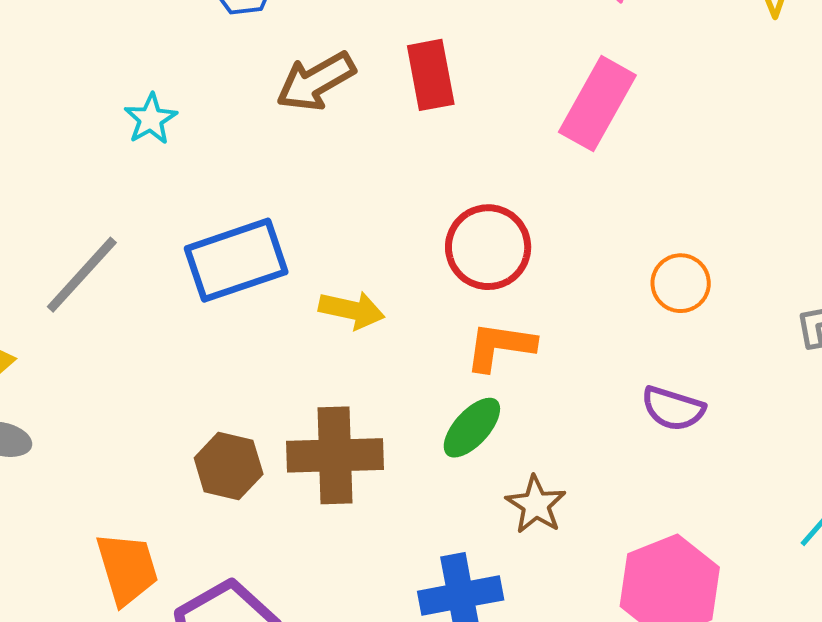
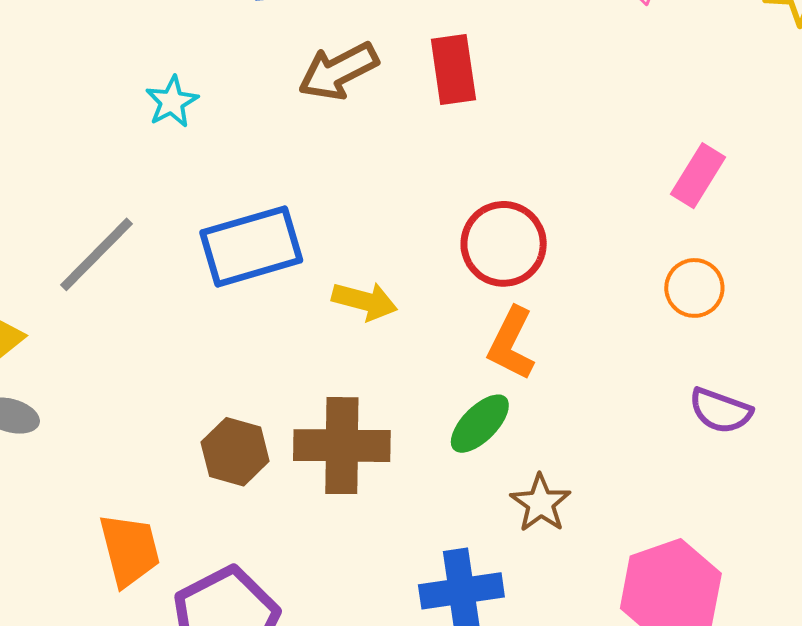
pink rectangle: (597, 104) -> (698, 176), moved, size x0.7
orange L-shape: (500, 346) -> (511, 344), turned -74
purple semicircle: (673, 409) -> (721, 411), moved

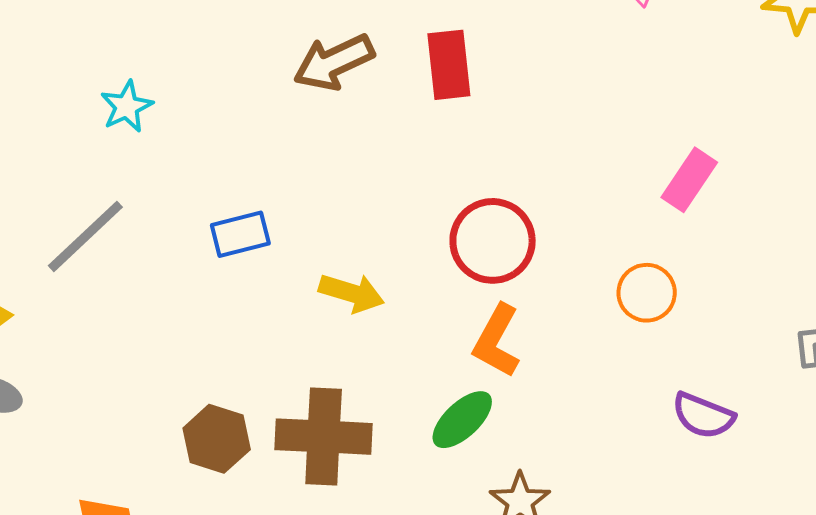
cyan star: (172, 102) -> (127, 107), moved
blue rectangle: (251, 246) -> (240, 234), size x0.6
orange circle: (694, 288) -> (647, 293), moved

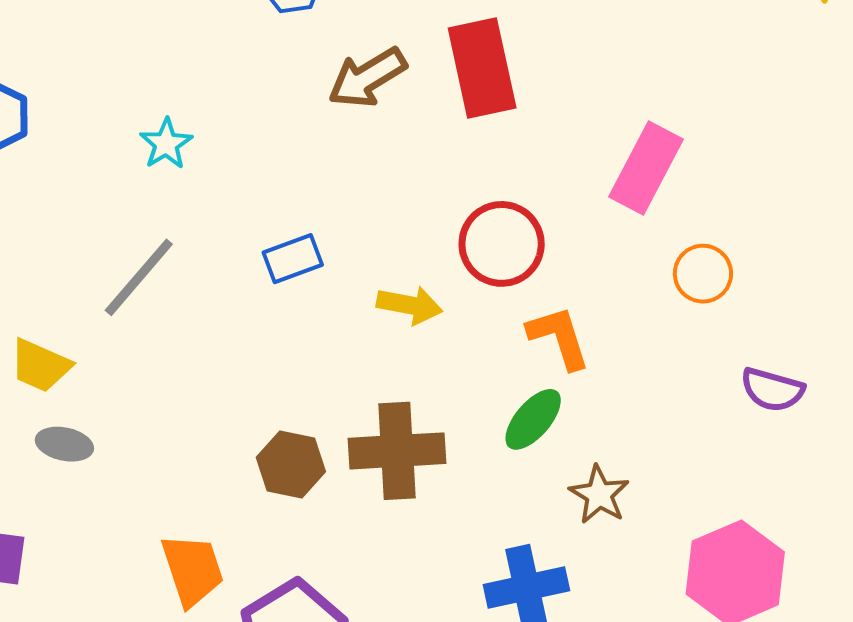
red rectangle: (449, 65) -> (482, 68), size x1.4
pink rectangle: (689, 180) -> (646, 168), moved, size x1.4
red circle: (493, 241) -> (502, 244), moved
orange L-shape: (497, 341) -> (559, 337), turned 140

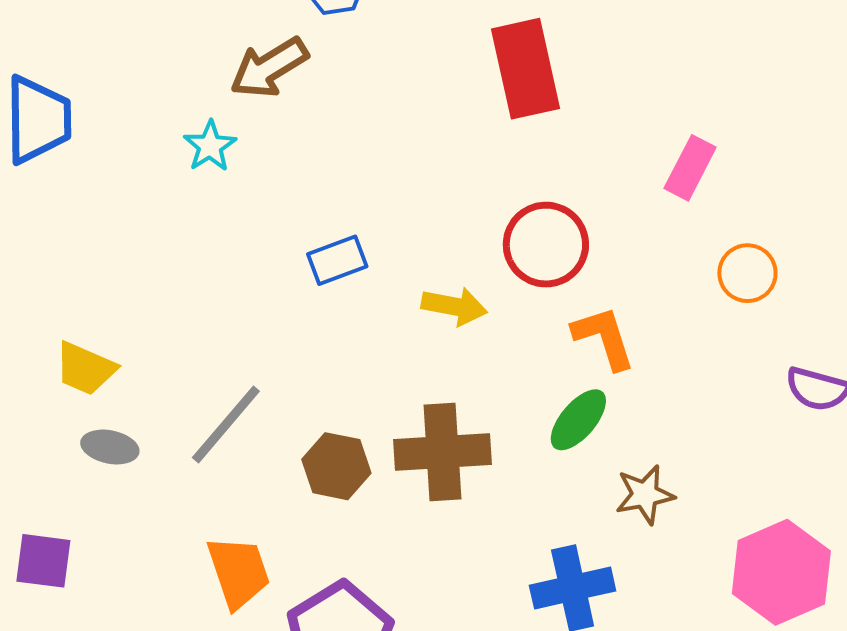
brown arrow: (367, 78) -> (269, 68), moved
pink rectangle: (646, 168) -> (690, 168), size x0.7
gray line: (139, 277) -> (226, 424), moved
brown star: (599, 495) -> (645, 495), turned 30

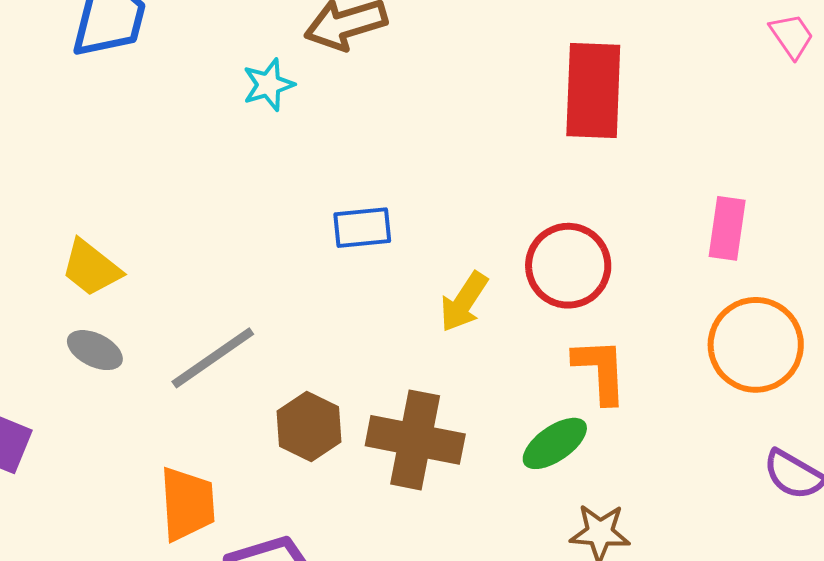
pink rectangle: (690, 168) -> (727, 228), turned -34
orange circle: (747, 273) -> (756, 345), size x1.6
yellow arrow: (454, 306) -> (464, 302), turned 98

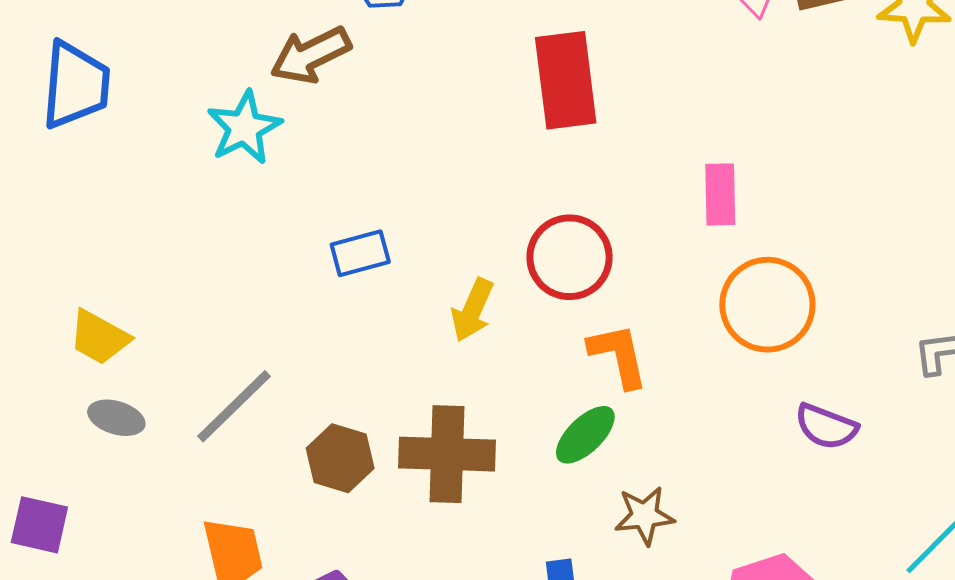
cyan star: (268, 85) -> (244, 128), size x1.4

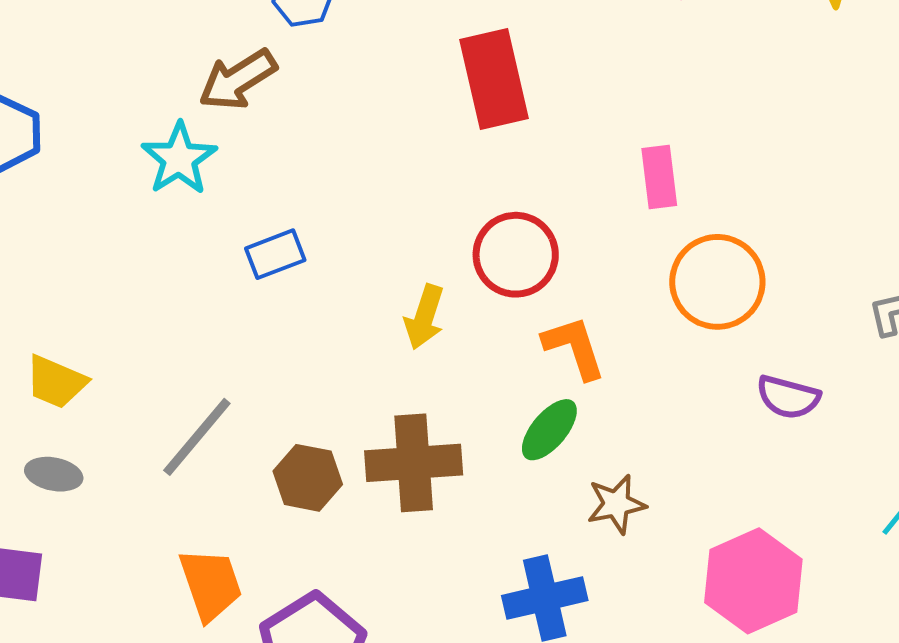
blue rectangle: (360, 253) -> (275, 254), moved
gray ellipse: (116, 418) -> (54, 474), moved

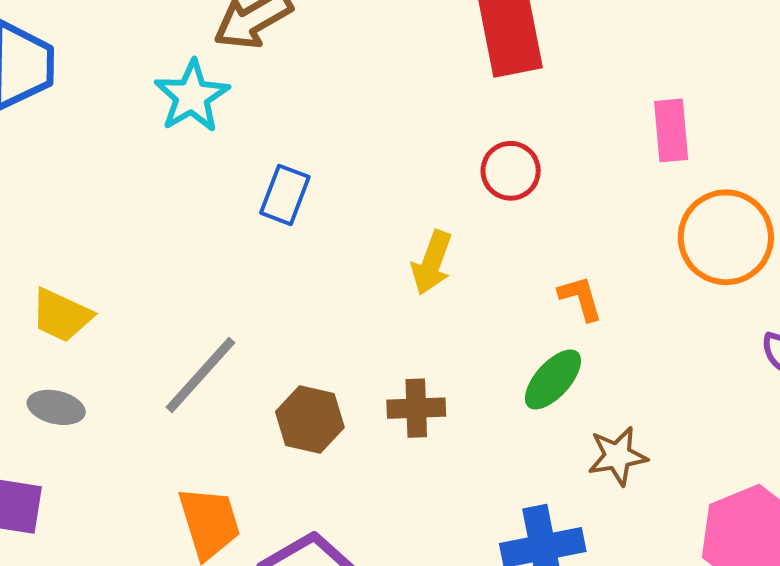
blue rectangle: (275, 254) -> (285, 195), turned -50
red circle: (516, 255) -> (511, 171), moved, size x0.7
orange L-shape: (574, 347) -> (580, 298), size x0.7
brown cross: (414, 463) -> (416, 408), size x0.6

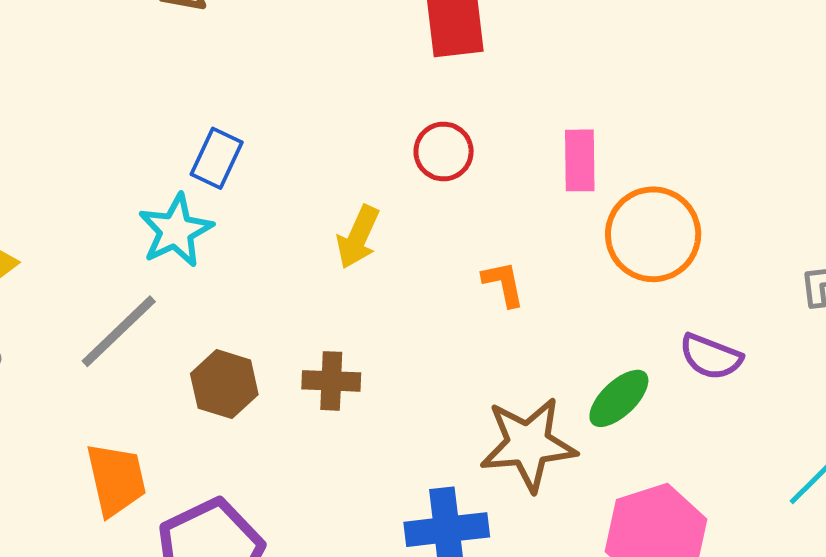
cyan star: (192, 96) -> (176, 230), moved
pink rectangle: (671, 130) -> (580, 160), moved
green ellipse: (553, 379) -> (619, 398), moved
brown star: (617, 456) -> (528, 444), size x1.6

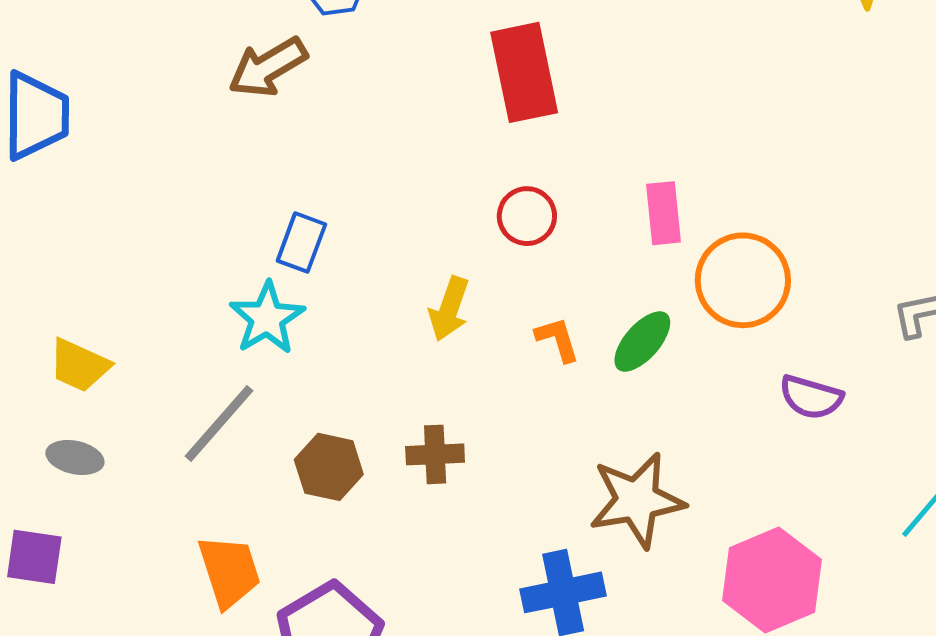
orange L-shape: (503, 284) -> (557, 339), moved
green ellipse: (619, 398) -> (642, 341), moved

